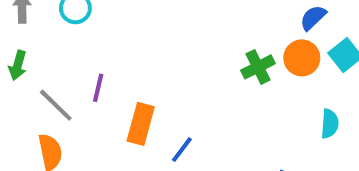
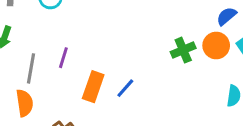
gray line: (56, 105) -> (31, 68), turned 52
blue line: (182, 150) -> (125, 88), moved

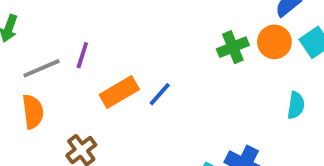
gray line: (31, 68) -> (41, 68), turned 56
orange rectangle: (93, 87) -> (119, 92), turned 40

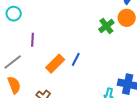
purple line: (82, 55) -> (32, 40), moved

